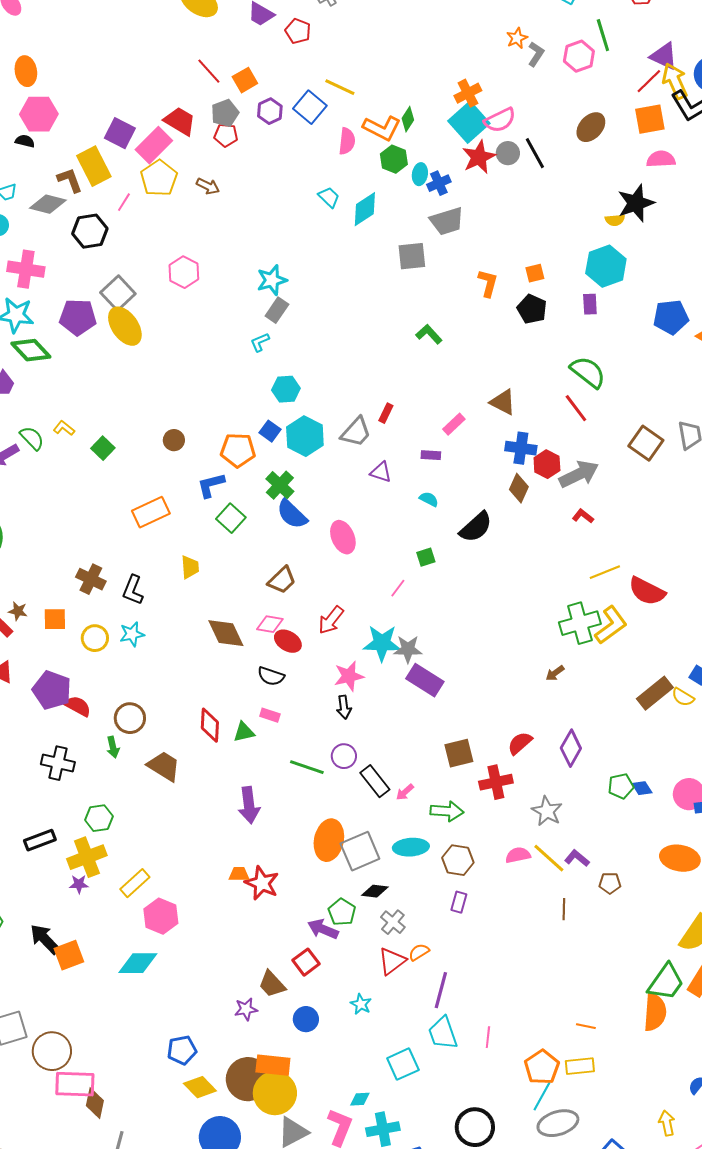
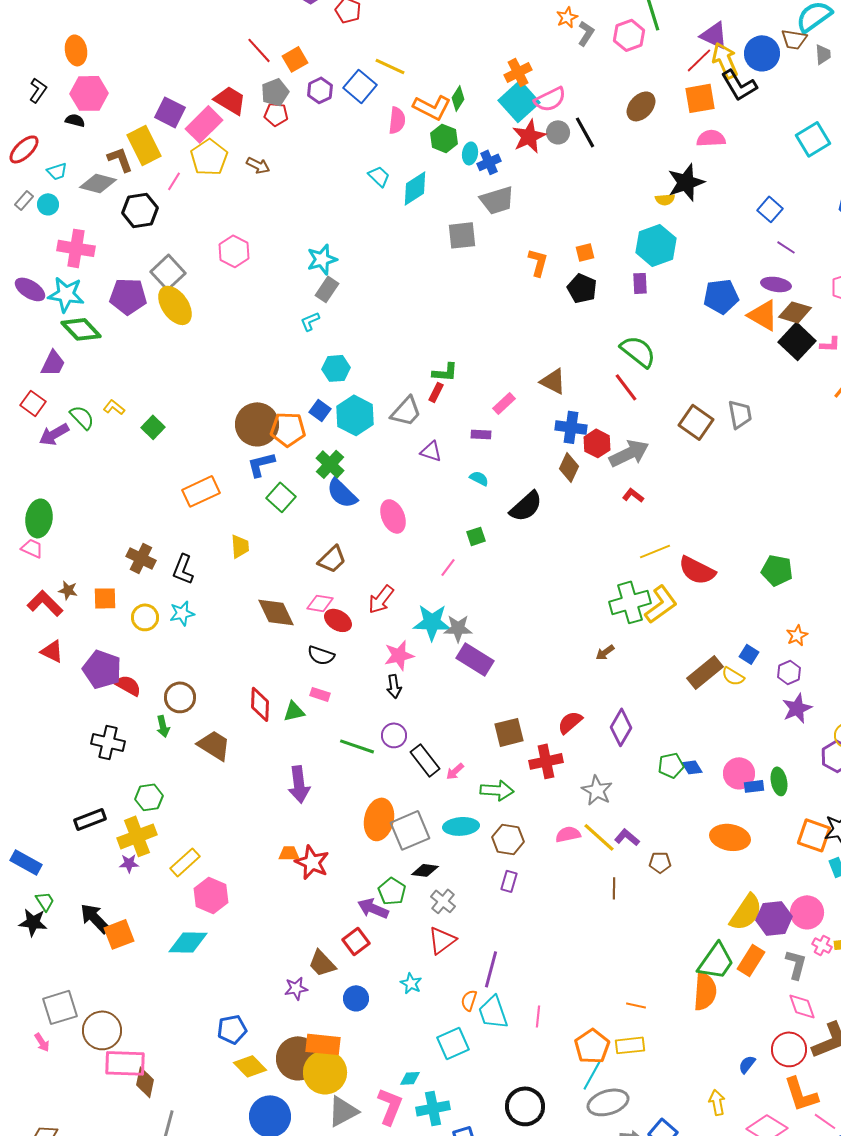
green L-shape: (429, 334) -> (445, 372), moved, turned 136
brown circle: (174, 440) -> (257, 424), moved, size x2.0
orange semicircle: (419, 952) -> (469, 1000), moved, turned -40

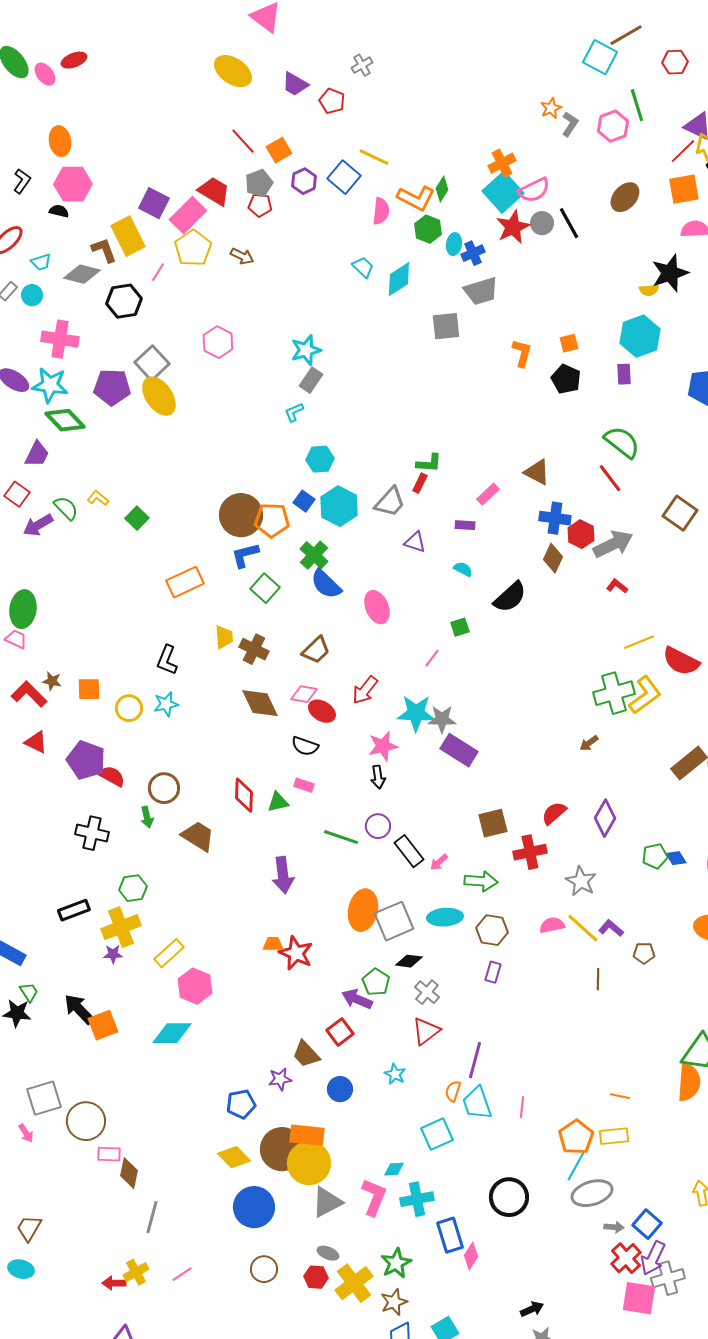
brown cross: (141, 558) -> (254, 649), moved
blue pentagon: (232, 1029) -> (241, 1104), moved
pink rectangle: (125, 1063) -> (109, 1154), size x0.6

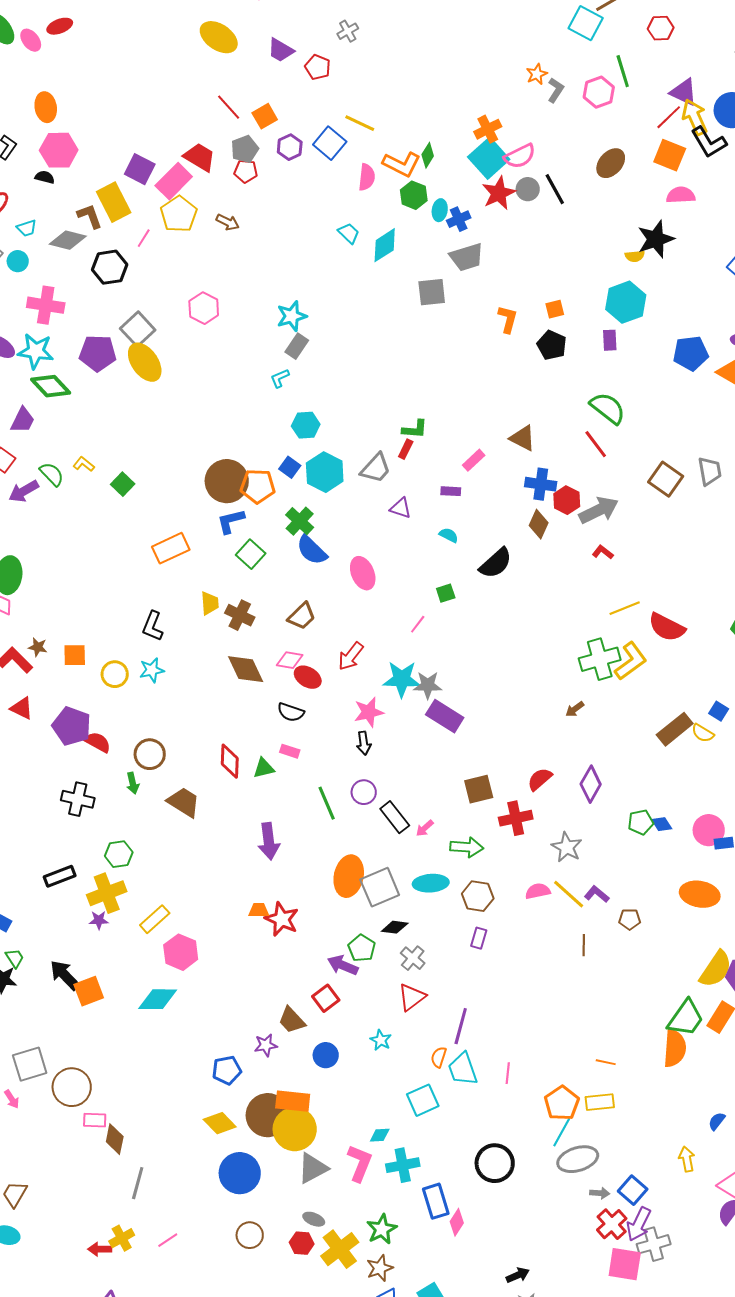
orange square: (684, 189) -> (670, 155), turned 32
green line: (341, 837) -> (327, 803), turned 48

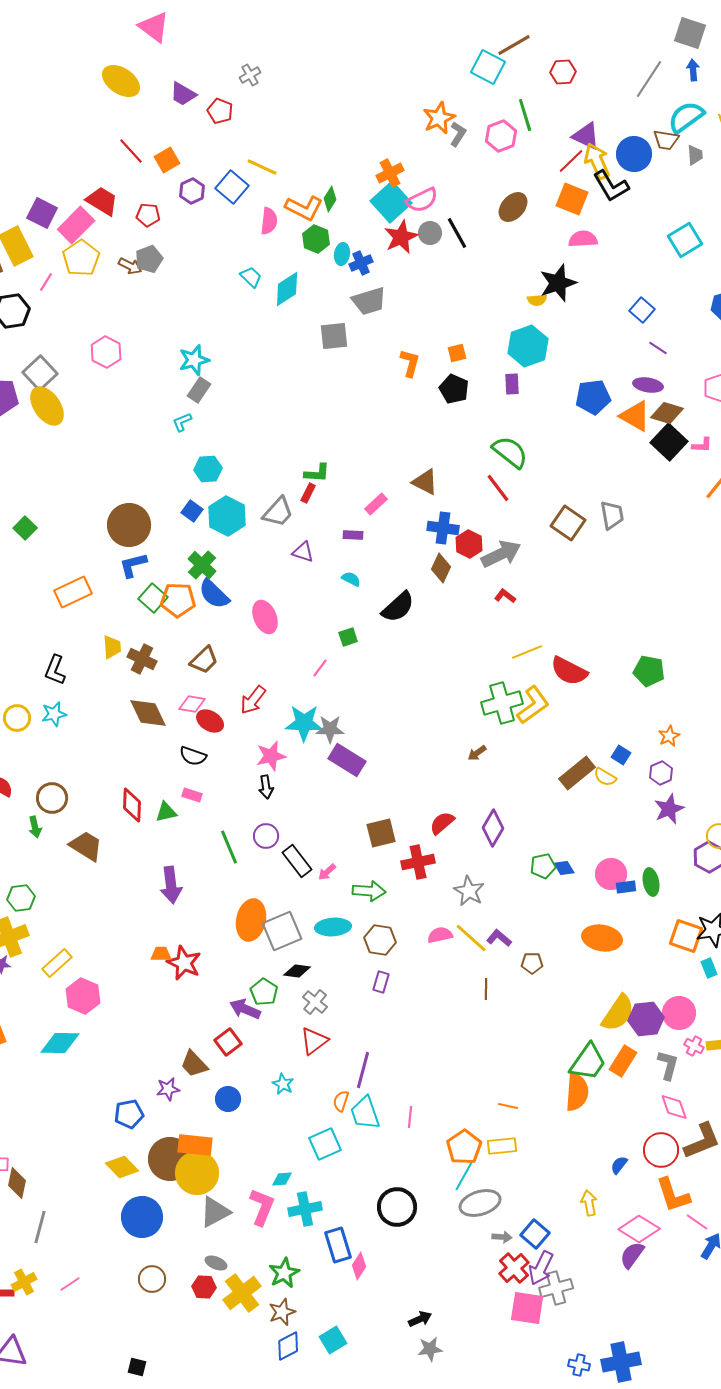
orange star: (537, 74) -> (439, 118), size x1.5
gray pentagon: (245, 149) -> (149, 259), moved
orange pentagon: (258, 486) -> (178, 600), moved

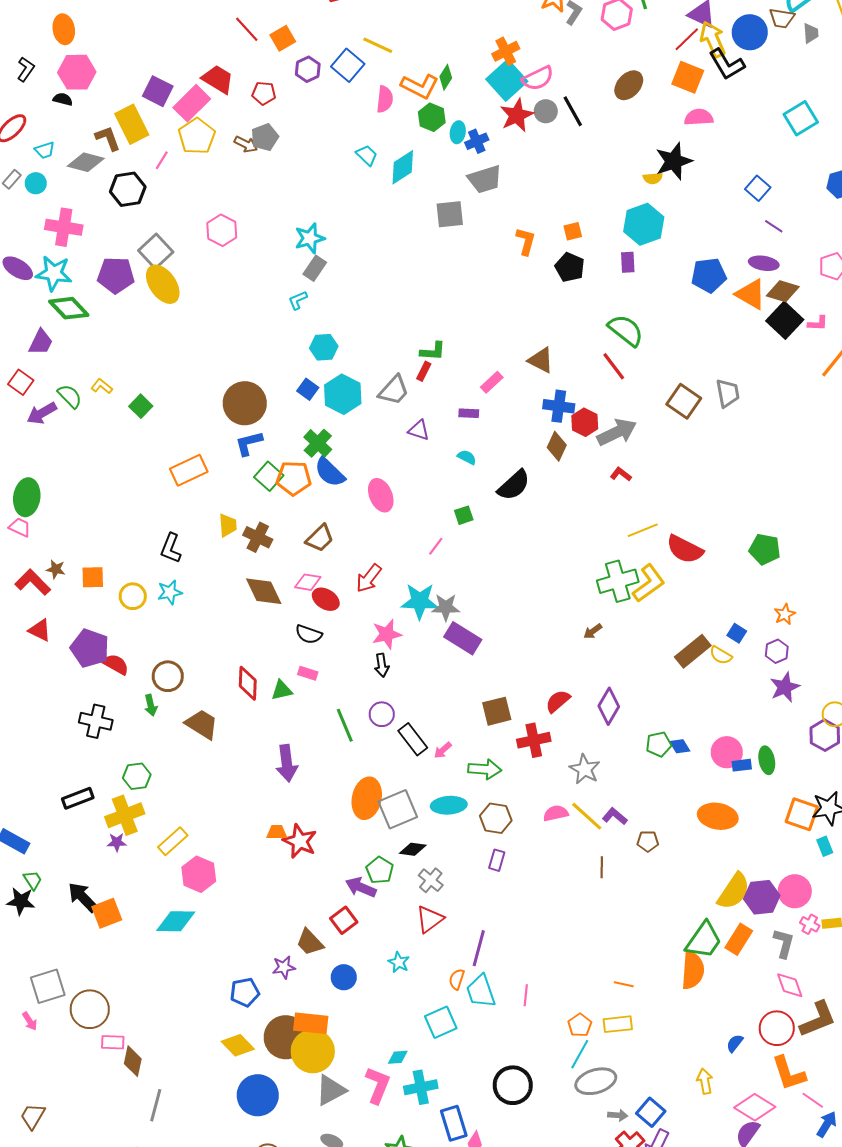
orange pentagon: (464, 1147) -> (580, 1025), size x0.7

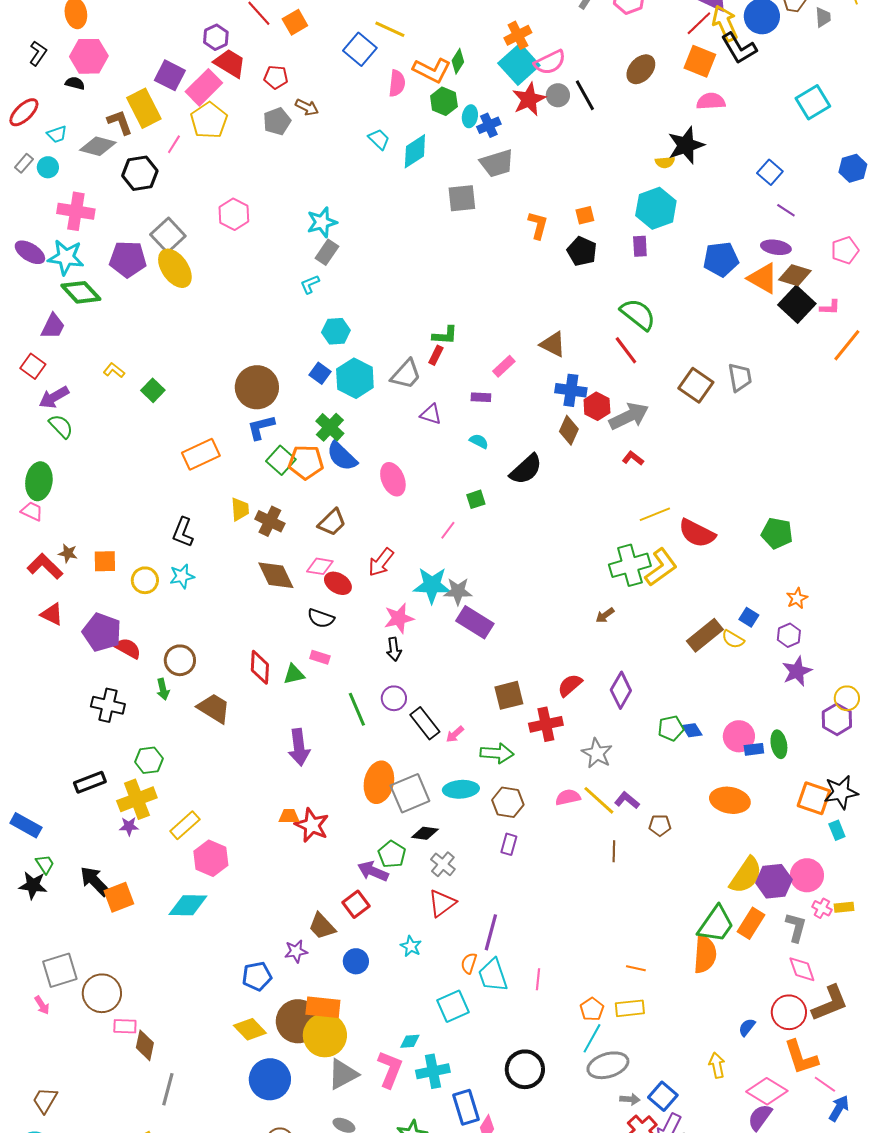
purple hexagon: (308, 69) -> (216, 37), moved
brown arrow: (246, 144) -> (307, 107), moved
green semicircle: (70, 396) -> (61, 426), moved

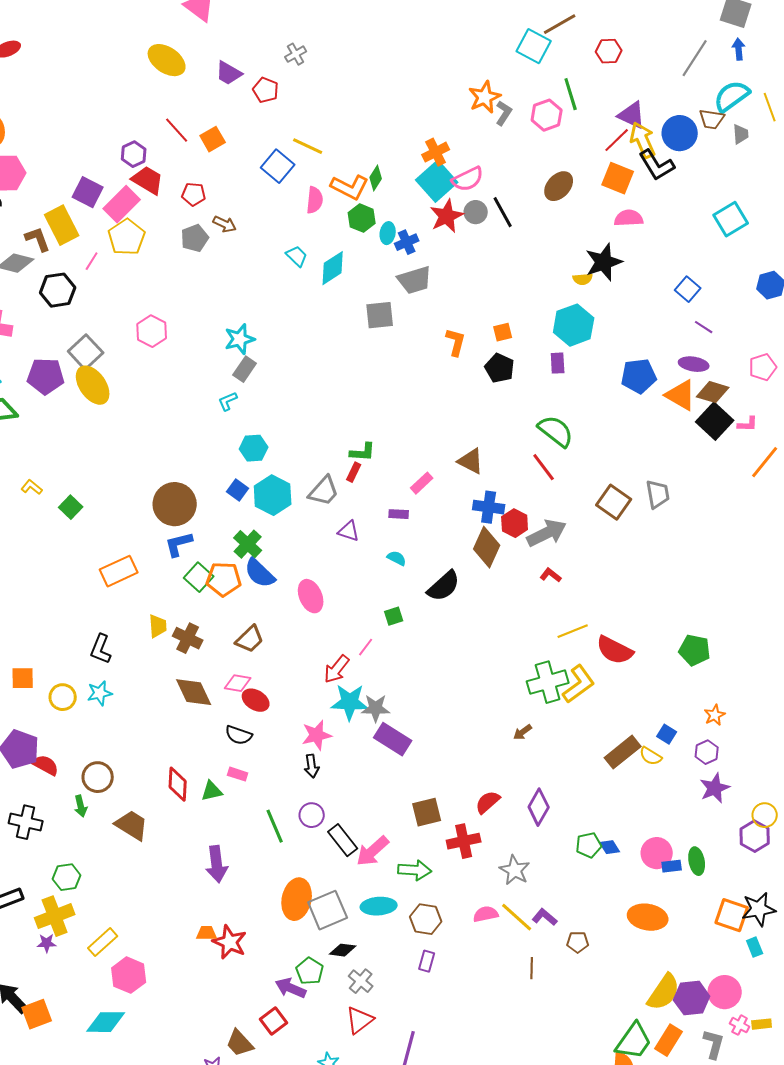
brown diamond: (569, 430) -> (487, 547), size x1.4
red arrow: (381, 562) -> (337, 669), moved
pink arrow: (455, 734) -> (373, 851), size x1.8

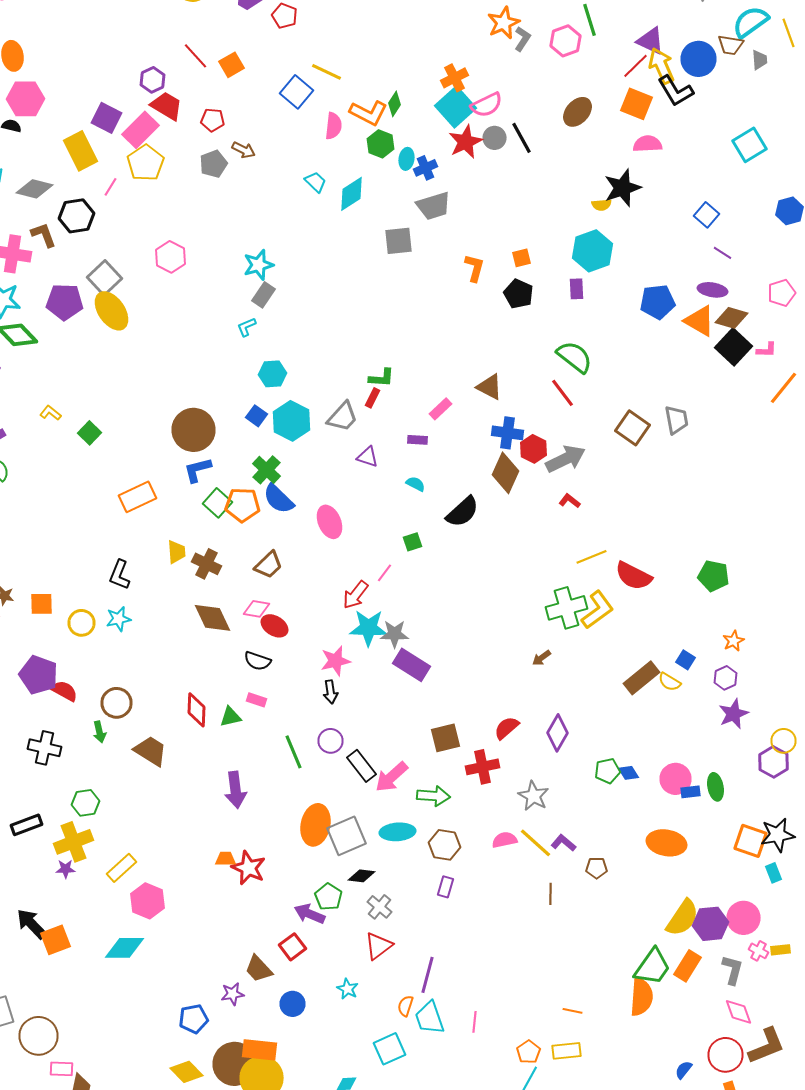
brown L-shape: (38, 239) -> (44, 235), moved

